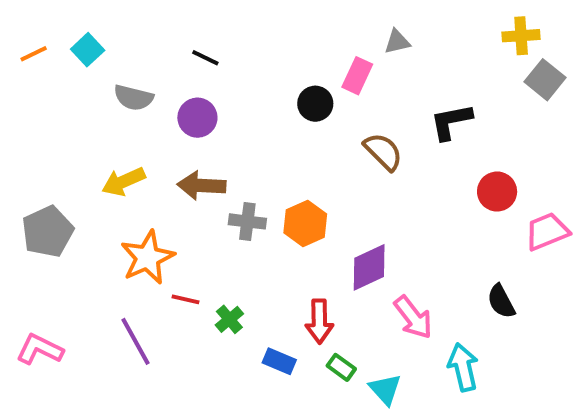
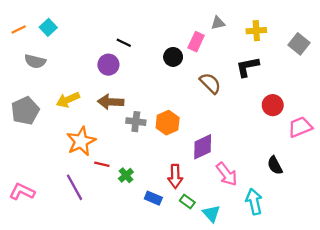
yellow cross: (521, 36) -> (256, 31), moved
black line: (205, 58) -> (124, 43), moved
gray semicircle: (134, 98) -> (35, 61), moved
gray pentagon: (48, 231) -> (25, 111), moved

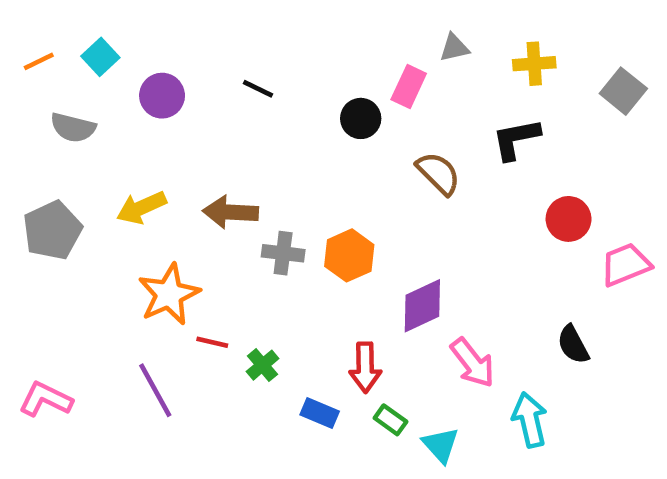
purple circle: (108, 65) -> (162, 96), moved

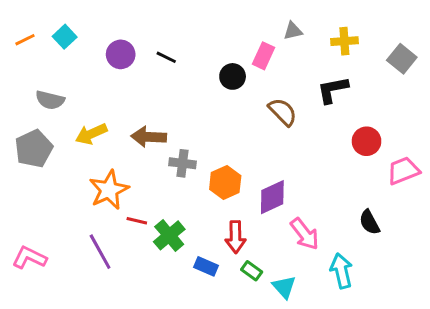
purple circle: (162, 96) -> (121, 54), moved
gray semicircle: (73, 128) -> (50, 100), moved
orange hexagon: (349, 255) -> (225, 182), moved
green cross: (263, 365) -> (169, 235), size x1.5

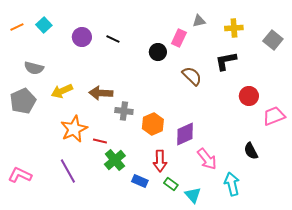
red line: (137, 221) -> (100, 141), moved

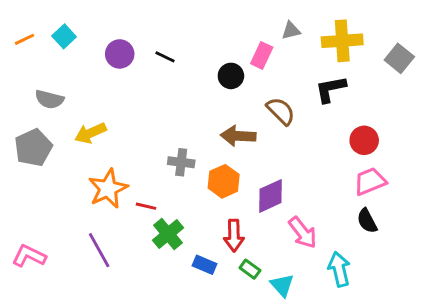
yellow cross: (234, 28) -> (342, 41), size x1.5
brown arrow: (101, 93) -> (238, 136), moved
pink trapezoid: (274, 116) -> (370, 181), moved

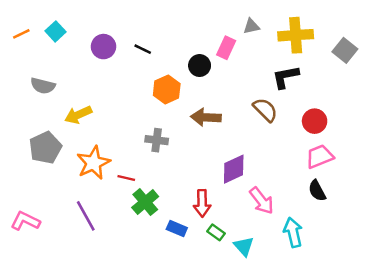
brown semicircle: (281, 111) -> (265, 110), moved
gray pentagon: (33, 148) -> (45, 148), moved
orange hexagon: (224, 181) -> (167, 90), moved

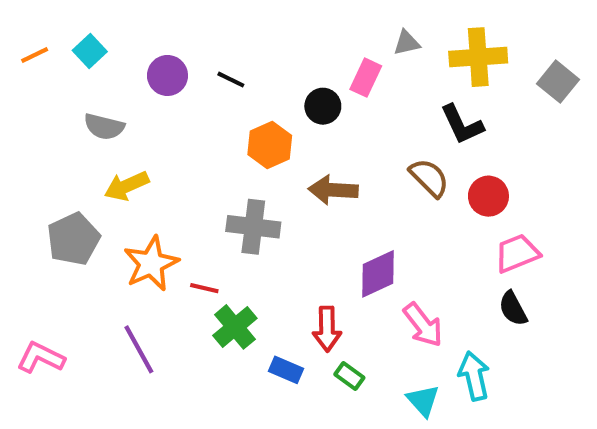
black L-shape: (285, 77) -> (462, 125), turned -104
gray semicircle: (43, 86) -> (104, 127), moved
red circle: (315, 121) -> (488, 196), moved
gray cross: (157, 140) -> (253, 227), size x1.4
cyan triangle: (244, 246) -> (423, 401), moved

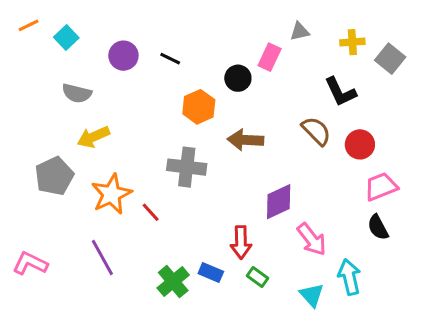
orange line: (35, 55) -> (29, 25), moved
yellow cross: (478, 57) -> (352, 42), size x0.6
gray square: (558, 82) -> (390, 59), moved
red line: (204, 288) -> (151, 212), turned 35
green cross: (235, 327) -> (173, 282), moved

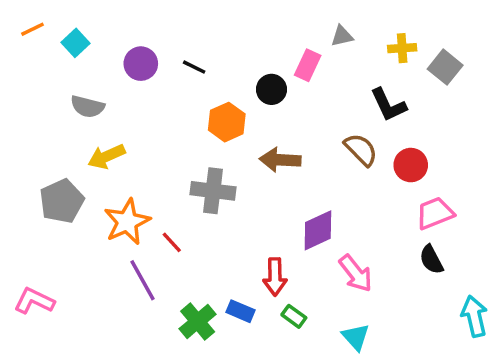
purple line: (102, 257) -> (143, 280), moved
cyan arrow: (349, 277) -> (474, 316), moved

